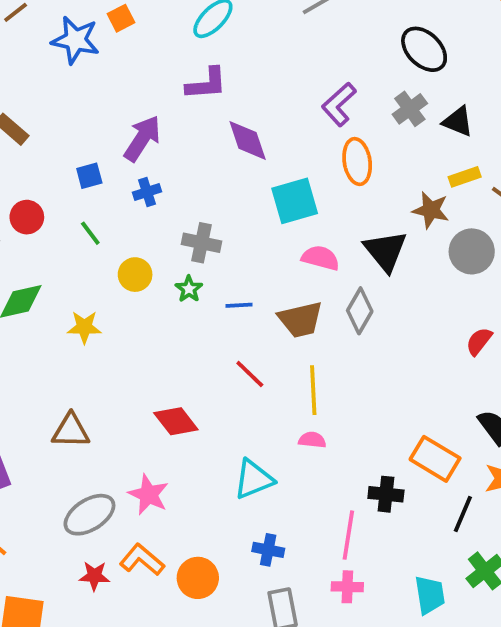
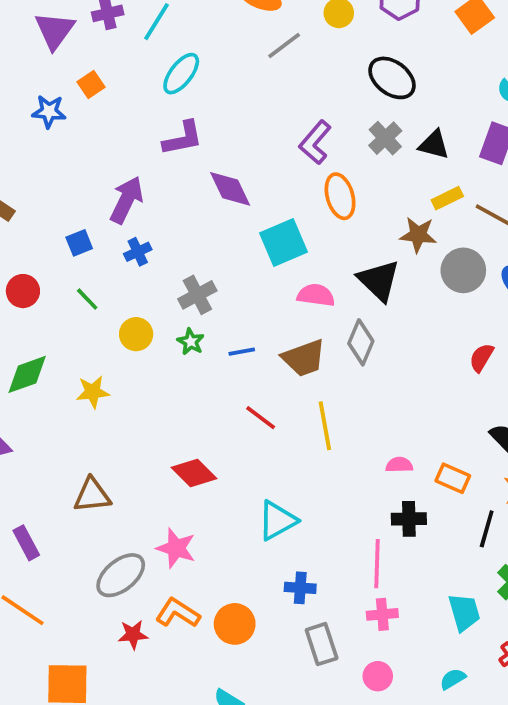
blue star: (75, 40) -> (49, 112), size x0.7
gray cross: (202, 243) -> (197, 295), turned -33
pink semicircle: (312, 440) -> (399, 465), moved
orange rectangle: (435, 459) -> (453, 478), size x0.7

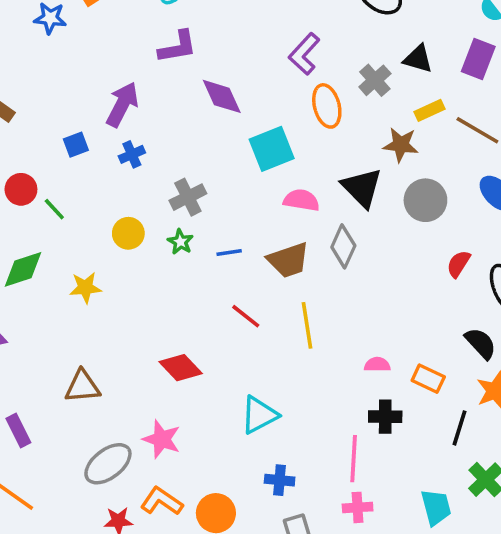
gray cross: (385, 138) -> (375, 80), moved
gray circle: (463, 270) -> (425, 200), moved
green line: (87, 299) -> (54, 209), moved

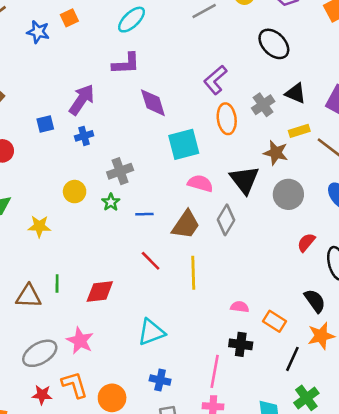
green line: (54, 209) -> (57, 283), moved, turned 36
brown trapezoid: (288, 260) -> (186, 225), turned -44
red diamond: (181, 368) -> (100, 292), turned -60
orange L-shape: (162, 501) -> (75, 385), turned 32

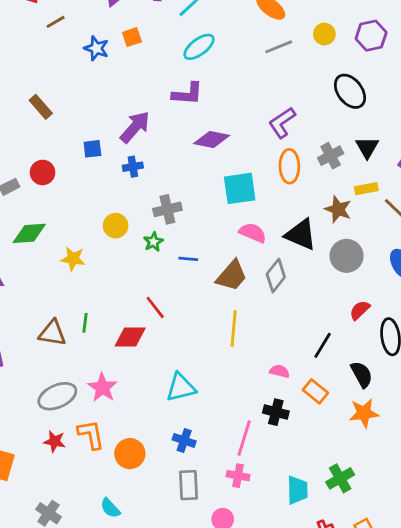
black triangle: (296, 93) -> (367, 147), turned 30
purple diamond: (153, 103) -> (212, 139), turned -68
black triangle: (244, 180) -> (301, 235), turned -36
red line: (151, 261) -> (155, 307), moved
black line: (292, 359) -> (323, 345), moved

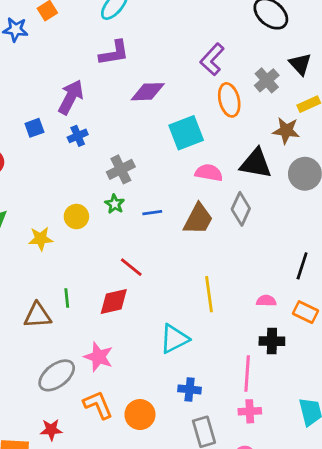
yellow circle: (116, 226) -> (76, 217), moved
yellow line: (234, 329) -> (209, 294), moved
red star: (55, 441) -> (51, 430), moved

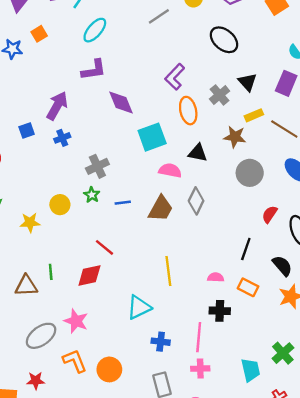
purple diamond: (148, 92) -> (121, 102), turned 68
black triangle: (256, 163) -> (198, 153), moved, size x0.7
blue cross: (190, 389) -> (161, 342), moved

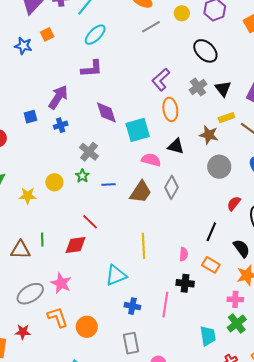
gray cross: (220, 95) -> (198, 87), moved
purple diamond: (121, 102) -> (106, 112), moved
gray cross: (97, 166) -> (89, 152), turned -30
pink semicircle: (216, 277) -> (184, 254), turned 88
pink cross: (200, 369) -> (235, 299), moved

